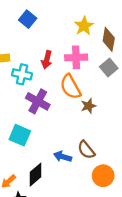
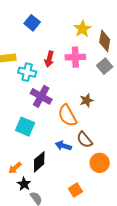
orange semicircle: (70, 87) -> (67, 115), moved

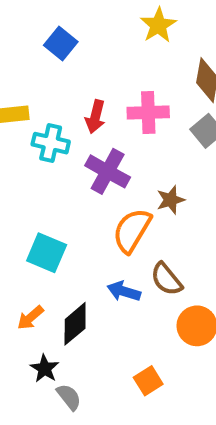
yellow star: (82, 29) -> (158, 25), moved
purple cross: (41, 96) -> (108, 171), moved
orange semicircle: (67, 115) -> (132, 230), turned 60
orange arrow: (15, 168) -> (30, 318), moved

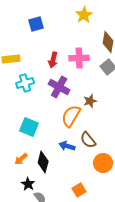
blue square: (61, 43) -> (36, 24), turned 35
cyan cross: (51, 143) -> (25, 83), moved, turned -30
black diamond: (75, 324) -> (43, 162), turned -35

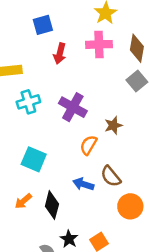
pink cross: (79, 58) -> (99, 44), moved
red arrow: (53, 60) -> (60, 54), moved
orange semicircle: (71, 116) -> (89, 145), size x0.7
black star: (28, 184) -> (69, 239), moved

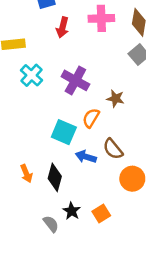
cyan cross: (28, 102) -> (32, 75), turned -30
brown star: (113, 125) -> (116, 99), turned 30
cyan square: (34, 159) -> (64, 132), moved
orange arrow: (23, 201) -> (26, 173), turned -72

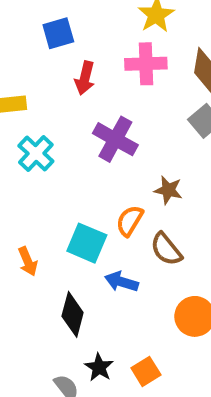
purple cross: (75, 80) -> (115, 139), moved
brown semicircle: (113, 149) -> (166, 249), moved
orange arrow: (26, 173) -> (28, 261), moved

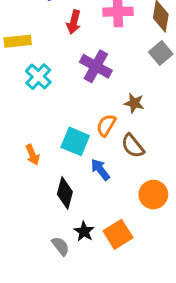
blue arrow: (121, 282) -> (100, 169), turned 35
orange square: (146, 371) -> (118, 234), size x1.4

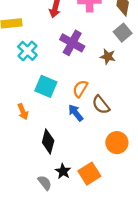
brown star: (134, 103) -> (108, 57), moved
cyan square: (75, 141) -> (46, 86), moved
blue arrow: (100, 169) -> (76, 113), moved

